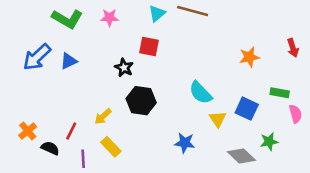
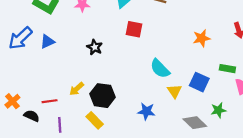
red square: (149, 47) -> (134, 29), moved
black hexagon: (141, 101) -> (103, 96), moved
red line: (71, 131) -> (50, 101), turned 56
yellow rectangle: (111, 147) -> (95, 120), moved

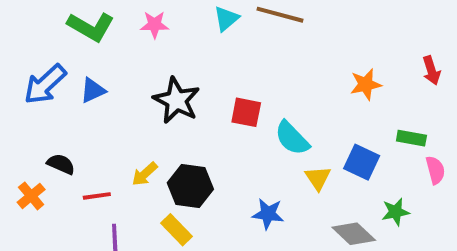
red square: (134, 29) -> (246, 112), moved
black star: (95, 47) -> (176, 100), size x1.6
black semicircle: (32, 116) -> (61, 164), moved

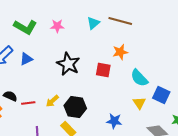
orange star: (366, 84) -> (120, 52), moved
cyan semicircle: (292, 138) -> (139, 78), moved
red line: (97, 196) -> (28, 103), moved

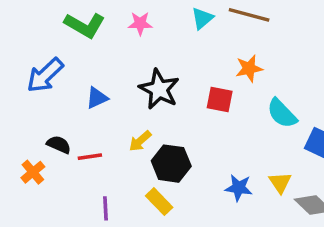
blue triangle: (26, 59) -> (97, 98), moved
yellow arrow: (52, 101) -> (140, 141), moved
yellow triangle: (139, 103) -> (280, 183), moved

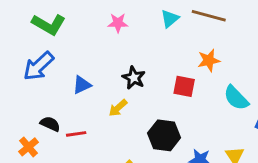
green L-shape: (85, 25) -> (49, 24), moved
black star: (159, 89) -> (134, 78), size x0.7
yellow arrow: (140, 141) -> (118, 108), moved
black hexagon: (171, 164) -> (164, 135), moved

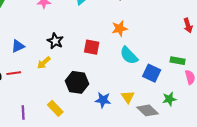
orange star: (209, 60) -> (120, 29), moved
red line: (76, 134) -> (14, 73), moved

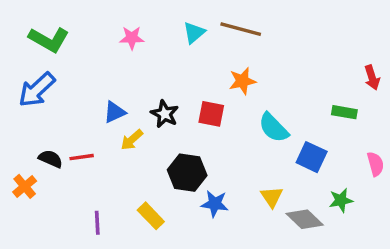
orange star: (120, 29) -> (242, 81), moved
black star: (55, 41) -> (165, 114), moved
blue triangle: (18, 46) -> (115, 112), moved
green rectangle: (178, 61) -> (344, 112), moved
blue star: (103, 100) -> (215, 204), moved

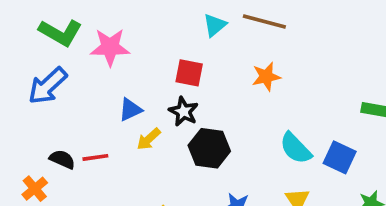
pink star: (132, 38) -> (110, 47), moved, size x1.5
red square: (211, 114) -> (189, 73), moved
cyan semicircle: (274, 128) -> (296, 148), moved
black hexagon: (187, 173) -> (209, 148), moved

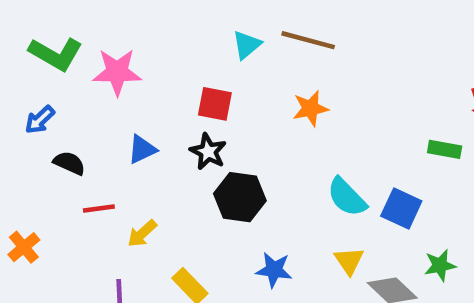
blue arrow: (48, 86) -> (40, 120), size x0.6
yellow arrow: (149, 139) -> (142, 234), moved
black semicircle: (62, 159) -> (69, 163), moved

